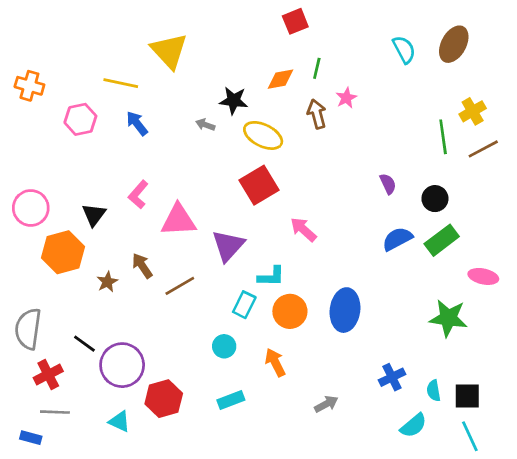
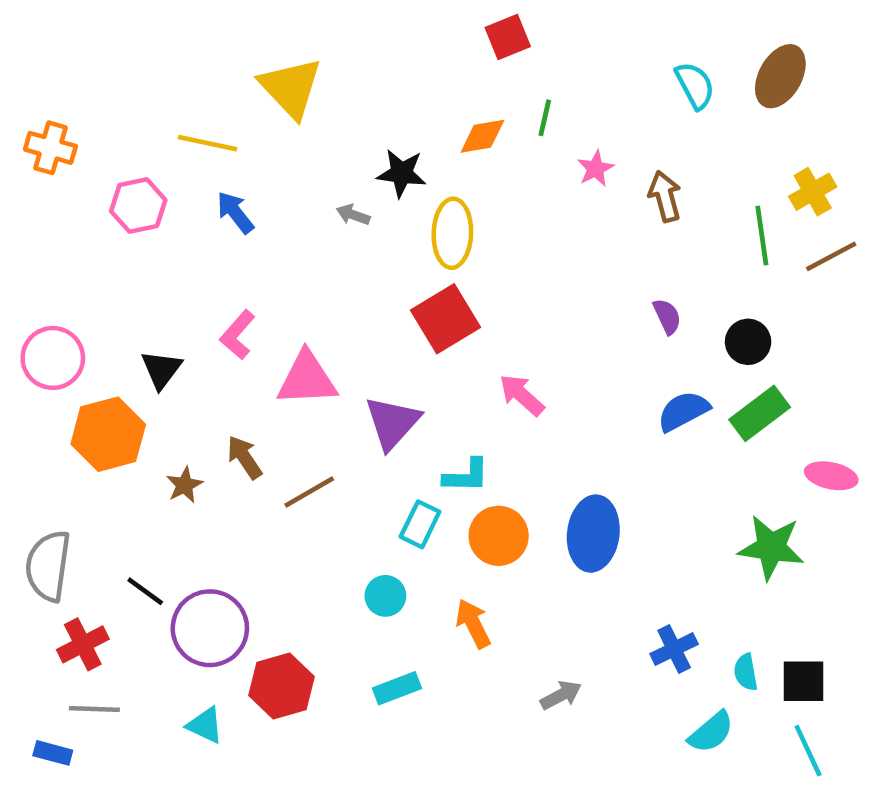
brown arrow: (317, 114) -> (665, 196), moved
yellow ellipse: (263, 135) -> (452, 233), turned 66

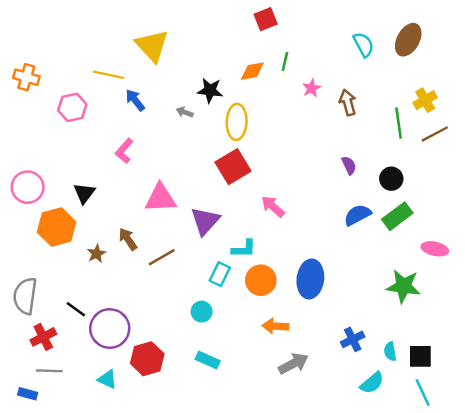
blue arrow: (235, 212) -> (135, 100), moved
pink L-shape: (238, 335) -> (124, 151), moved
orange arrow: (473, 624) -> (275, 326), moved, turned -60
cyan rectangle: (397, 688) -> (208, 360), turned 45
gray arrow: (561, 695) -> (293, 364), size x1.4

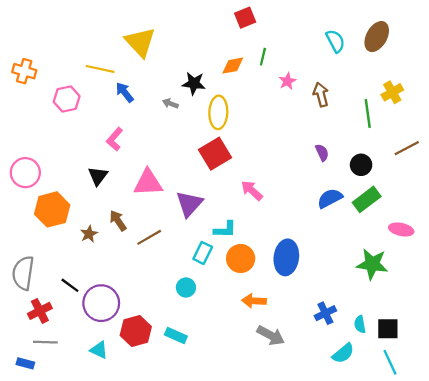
brown line: (435, 134) -> (407, 148), moved
black triangle: (84, 193) -> (98, 176), moved
cyan rectangle: (208, 360) -> (176, 335), moved
gray arrow: (293, 364) -> (271, 335), turned 56

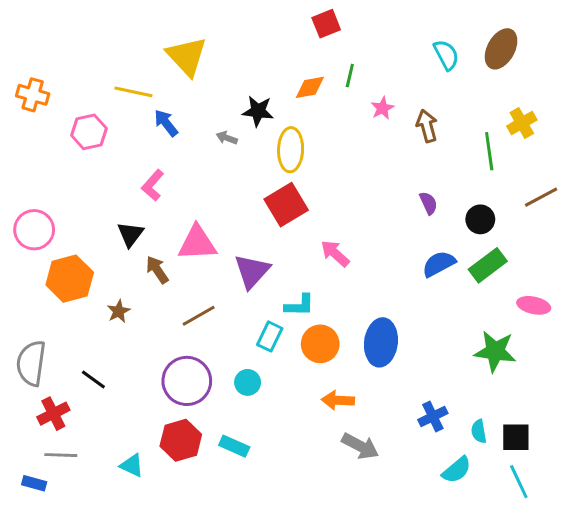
brown arrow: (118, 221) -> (157, 270), moved
purple circle: (101, 303) -> (187, 381), moved

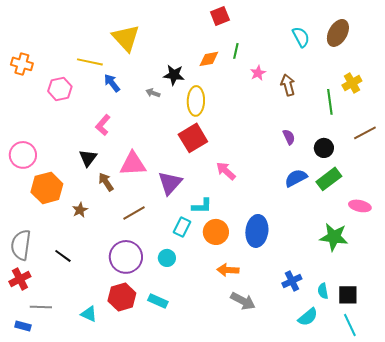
red cross: (53, 414) -> (20, 279), moved

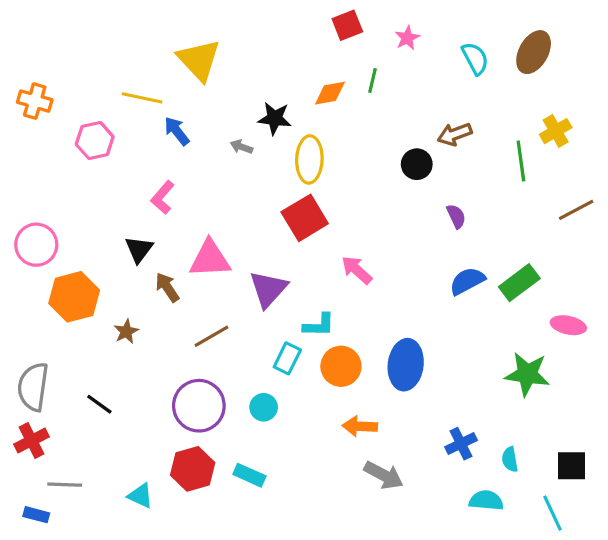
pink star: (258, 73) -> (407, 38), moved
brown arrow: (288, 85) -> (455, 134), turned -95
black circle: (324, 148) -> (417, 164), moved
black square: (348, 295) -> (571, 466), moved
cyan semicircle: (308, 317) -> (486, 500), turned -135

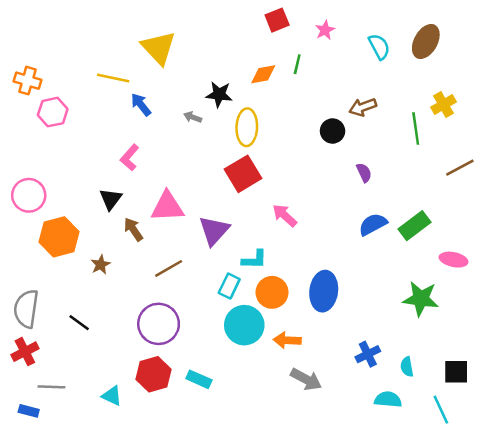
pink hexagon: (95, 140) -> (53, 112), moved
cyan circle: (264, 407) -> (244, 325), moved, size x1.8

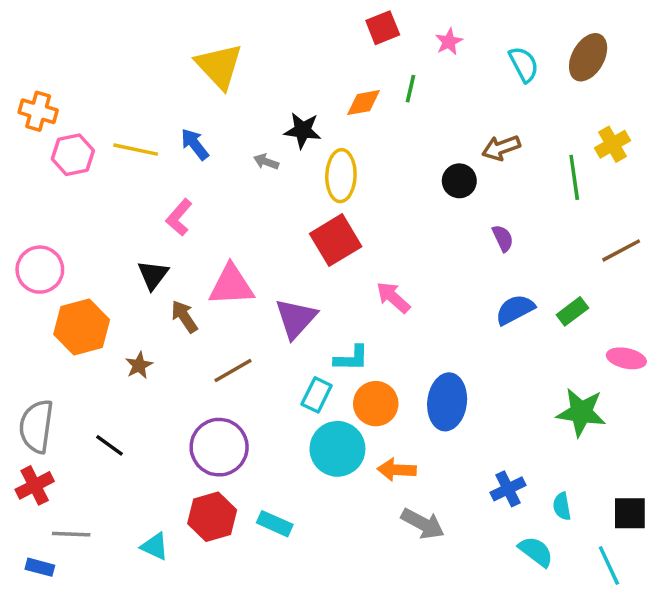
yellow line: (113, 78) -> (136, 150), moved
brown line: (460, 168) -> (621, 250), moved
green rectangle: (414, 226) -> (572, 311), size x0.7
cyan semicircle: (388, 400) -> (536, 552), turned 32

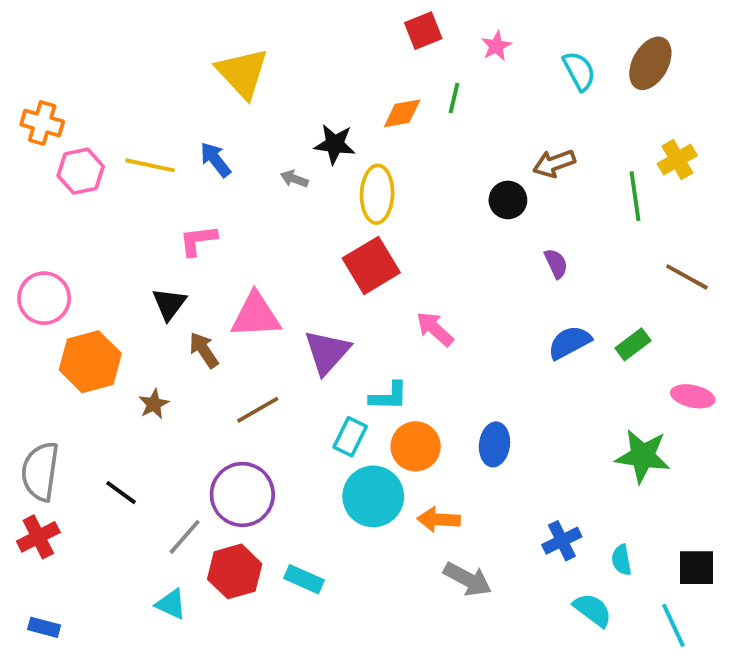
pink L-shape: (179, 217) -> (198, 240), turned 42
brown line: (621, 250) -> (687, 277), turned 57
blue ellipse: (447, 402) -> (494, 444), size x0.7
gray line: (71, 534) -> (185, 537), moved, turned -51

